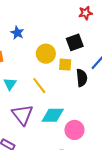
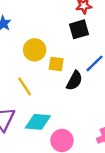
black square: (75, 42) -> (79, 29), moved
black semicircle: (82, 78) -> (74, 81), turned 30

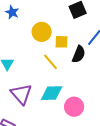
yellow line: (25, 86) -> (51, 62), moved

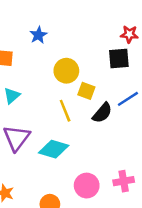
pink circle: (74, 107) -> (87, 186), moved

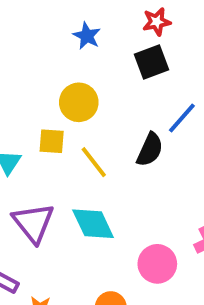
blue star: (38, 35) -> (87, 36), moved
yellow square: (86, 91) -> (52, 141), moved
cyan diamond: (54, 149) -> (93, 224), turned 64

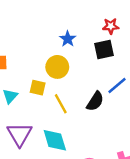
blue star: (87, 36) -> (68, 39), moved

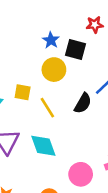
black square: (104, 50) -> (76, 49), moved, turned 30
yellow circle: (57, 67) -> (54, 70), moved

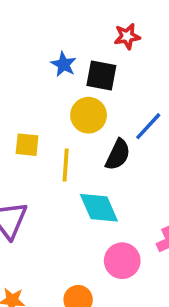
yellow circle: (54, 70) -> (89, 115), moved
yellow line: (47, 108) -> (66, 165), turned 40
cyan diamond: (43, 146) -> (99, 208), moved

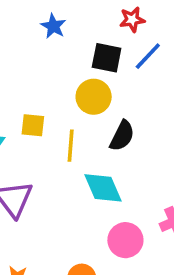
blue star: (64, 64) -> (53, 26), moved
blue line: (148, 126) -> (148, 56), moved

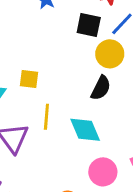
yellow circle: (94, 97) -> (110, 54), moved
yellow line: (71, 146) -> (46, 117), moved

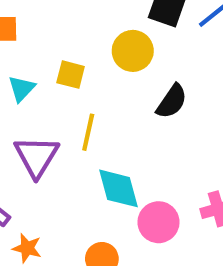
yellow circle: (110, 54) -> (133, 51), moved
cyan diamond: (85, 130) -> (119, 188), moved

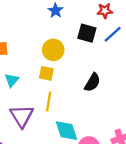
yellow circle: (133, 51) -> (53, 50), moved
yellow square: (71, 75) -> (46, 73), moved

